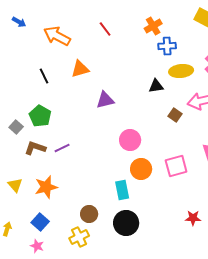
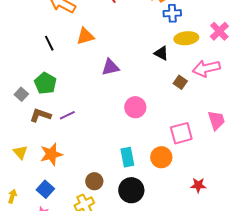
black triangle: (156, 86) -> (161, 53), turned 35
orange circle: (141, 169) -> (161, 157), moved

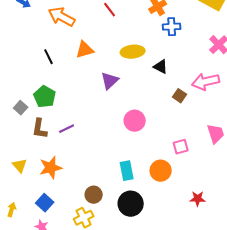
yellow ellipse: (186, 38) -> (133, 52), moved
purple triangle: (110, 67) -> (110, 81), turned -30
brown L-shape: (40, 115) -> (40, 129), turned -100
pink square: (181, 133) -> (181, 147), size x0.7

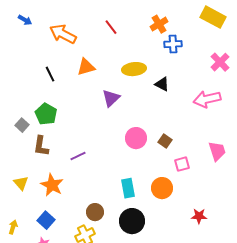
brown square: (180, 96) -> (165, 141), moved
purple line: (67, 129) -> (78, 156), moved
orange star: (51, 168) -> (52, 185), turned -30

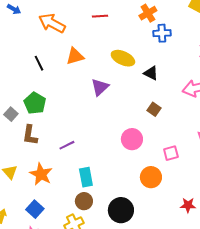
red line: (111, 27) -> (100, 16), turned -56
yellow ellipse: (134, 69) -> (123, 58), turned 30
pink circle: (136, 138) -> (132, 139), moved
brown square: (165, 141) -> (154, 109), moved
cyan rectangle: (128, 188) -> (86, 177), moved

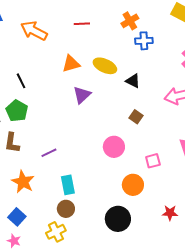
orange triangle: (75, 56) -> (71, 64), moved
black line: (39, 63) -> (21, 81), moved
black circle: (121, 210) -> (118, 219), moved

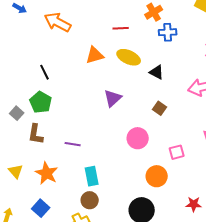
red line: (82, 24) -> (121, 28), moved
purple triangle: (82, 95) -> (113, 98), moved
purple line: (49, 153) -> (73, 144), turned 35

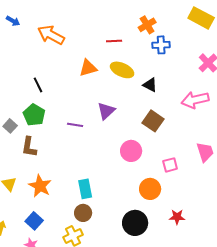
brown square: (160, 108) -> (153, 121), size x1.5
purple line: (73, 144) -> (75, 125), moved
red star: (194, 204) -> (177, 217), moved

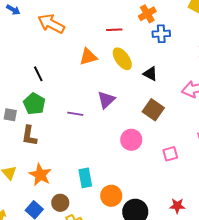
yellow ellipse: (122, 70) -> (122, 59), turned 30
gray square: (10, 126) -> (10, 115), turned -32
orange circle: (150, 189) -> (111, 196), moved
brown circle: (83, 213) -> (60, 203), moved

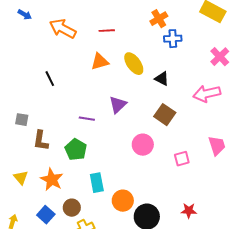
red line: (114, 30) -> (107, 31), moved
green pentagon: (34, 104) -> (76, 150), moved

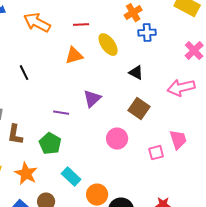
yellow ellipse: (134, 64) -> (108, 45), moved
pink trapezoid: (217, 146) -> (178, 140), moved
cyan rectangle: (97, 183) -> (71, 177), turned -36

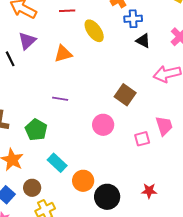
orange triangle: (74, 56) -> (63, 54), moved
black triangle: (136, 73) -> (143, 41), moved
purple triangle: (92, 99) -> (27, 41), moved
purple line: (61, 113) -> (60, 99), moved

